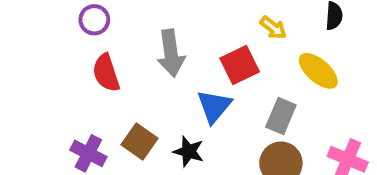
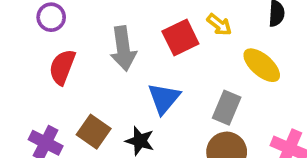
red square: (240, 65) -> (180, 37), moved
red semicircle: (106, 73) -> (62, 67), turned 39

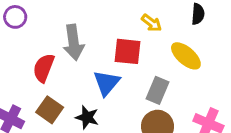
red square: (180, 37) -> (128, 51), moved, turned 32
red semicircle: (62, 67) -> (44, 68), moved

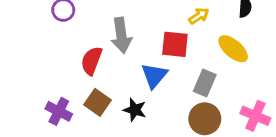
yellow arrow: (151, 23) -> (199, 16), turned -72

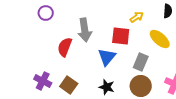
brown square: (98, 102) -> (69, 85), moved
black star: (135, 110) -> (107, 87), moved

